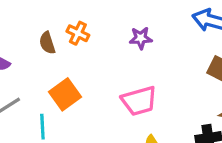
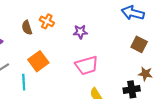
purple star: (141, 38) -> (80, 32), moved

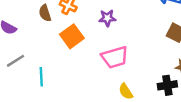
orange square: (38, 61) -> (72, 36), moved

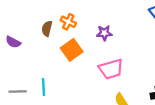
brown semicircle: (45, 13) -> (47, 28), turned 32
gray line: (16, 61) -> (18, 91), moved, turned 30

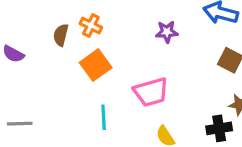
purple star: (104, 33) -> (167, 32), moved
cyan line: (44, 87) -> (104, 117), moved

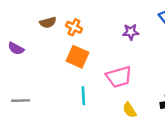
brown semicircle: (61, 35) -> (48, 22), moved, turned -119
orange square: (96, 65) -> (77, 57), turned -30

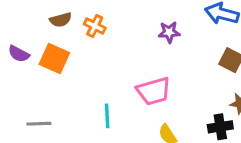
orange square: (77, 57) -> (54, 59), moved
gray line: (21, 101) -> (39, 124), moved

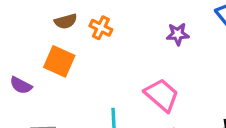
purple semicircle: (19, 54) -> (21, 85), moved
pink trapezoid: (154, 91) -> (162, 95), turned -123

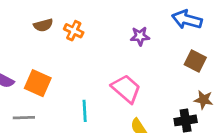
orange square: (59, 61) -> (38, 83), moved

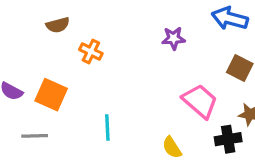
orange cross: (74, 31) -> (91, 52), moved
pink trapezoid: (126, 89) -> (200, 101), moved

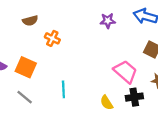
purple star: (174, 38) -> (108, 21), moved
gray line: (35, 136) -> (25, 97), moved, turned 42
black cross: (228, 139) -> (134, 97), moved

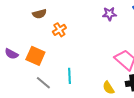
orange cross: (52, 38) -> (59, 30), turned 32
gray line: (25, 97) -> (43, 83), moved

